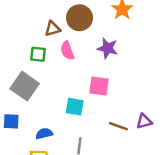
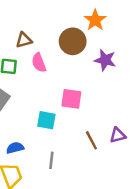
brown circle: (79, 18) -> (73, 41), moved
purple star: (108, 48) -> (105, 60), moved
brown line: (118, 126) -> (91, 140), turned 42

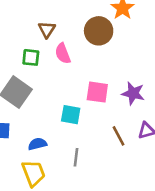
brown triangle: (24, 40) -> (47, 30), turned -42
purple star: (105, 60) -> (133, 93), moved

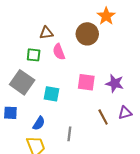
brown triangle: (47, 30) -> (46, 33), turned 48
cyan square: (71, 115) -> (51, 94), moved
blue semicircle: (37, 144) -> (39, 123), turned 136

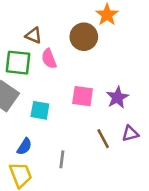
brown triangle: (46, 33) -> (33, 35), turned 32
green square: (34, 55) -> (18, 63), size x1.5
purple star: (115, 83) -> (117, 97), turned 30

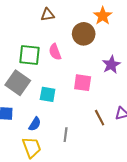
brown triangle: (33, 35) -> (48, 15), moved, turned -32
purple star: (117, 97) -> (111, 65), moved

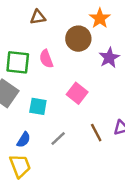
purple star: (111, 65) -> (109, 58), moved
pink square: (83, 83) -> (77, 93), turned 30
gray line: (66, 135) -> (58, 138), moved, turned 40

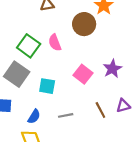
purple star: (109, 58) -> (112, 69), moved
green square: (18, 62) -> (29, 46), turned 30
gray line: (58, 138) -> (66, 115), turned 32

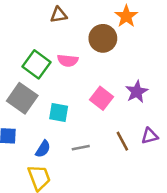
pink semicircle: (55, 43) -> (68, 60), turned -63

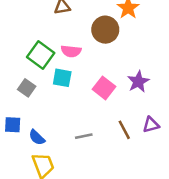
gray square: (22, 98) -> (27, 88), size x0.6
cyan square: (59, 113) -> (62, 78), moved
blue semicircle: (43, 149) -> (37, 137), moved, turned 102

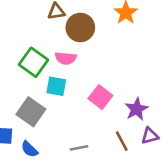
brown circle: (105, 30) -> (80, 27), moved
purple star: (138, 82) -> (136, 109), moved
gray square: (27, 88) -> (31, 112), moved, size x1.5

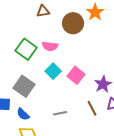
brown circle: (80, 27) -> (73, 23), moved
cyan square: (56, 86) -> (53, 71), moved, turned 35

